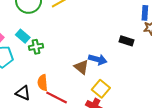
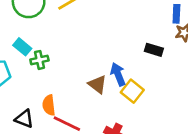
blue arrow: (98, 60) -> (118, 74), turned -126
yellow square: (101, 89) -> (132, 91), moved

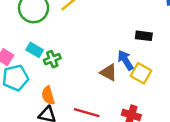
black rectangle: (154, 50) -> (144, 36), moved
orange semicircle: (49, 105) -> (48, 95), moved

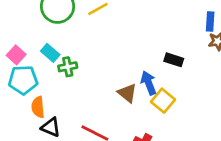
orange semicircle: (48, 95) -> (38, 107), moved

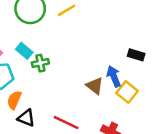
orange semicircle: (38, 107) -> (14, 100), turned 30

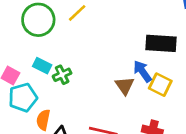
black rectangle: (136, 55) -> (161, 43), size x1.6
brown triangle: (95, 86) -> (125, 86), turned 30

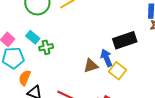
black rectangle: (161, 43) -> (125, 40), turned -35
brown triangle: (125, 86) -> (91, 66), turned 35

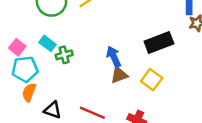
blue arrow: (106, 58) -> (114, 57), moved
orange semicircle: (25, 78) -> (29, 92), moved

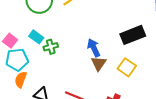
brown triangle: (119, 75) -> (99, 64), turned -35

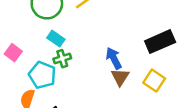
cyan rectangle: (36, 37) -> (56, 39), moved
cyan pentagon: (17, 60) -> (42, 75), moved, turned 30

